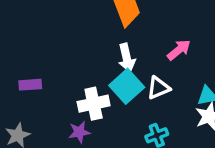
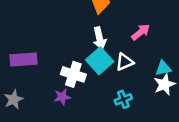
purple rectangle: (30, 85) -> (23, 59), size x1.5
white cross: (94, 104) -> (73, 74), turned 30

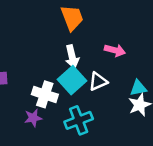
pink arrow: (141, 32) -> (115, 50), turned 54
cyan cross: (123, 99) -> (79, 120), moved, size x1.5

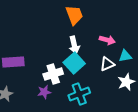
white triangle: (98, 81) -> (107, 64), moved
cyan triangle: (138, 88) -> (125, 56), moved
white cross: (45, 94) -> (53, 74), turned -36

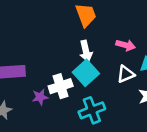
purple star: (44, 92) -> (40, 97), moved

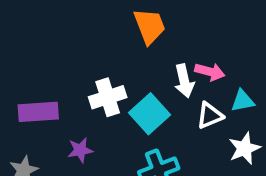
white arrow: (86, 51) -> (184, 81), moved
white cross: (61, 86) -> (108, 97), moved

